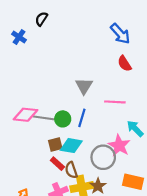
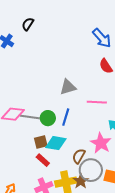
gray triangle: (84, 86) -> (68, 87), turned 42
gray circle: (103, 157) -> (91, 170), moved
brown semicircle: (71, 170) -> (79, 156), moved, turned 49

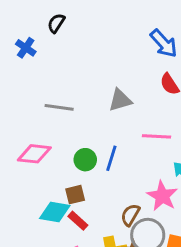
gray triangle: (68, 87) -> (120, 100), moved
gray line: (30, 117) -> (59, 107), moved
cyan diamond: (56, 143) -> (55, 212), moved

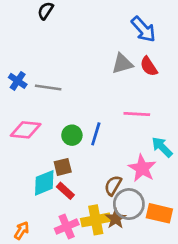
blue cross: (26, 48) -> (18, 81), moved
gray triangle: (120, 100) -> (122, 64), moved
cyan diamond: (55, 212) -> (44, 183), turned -32

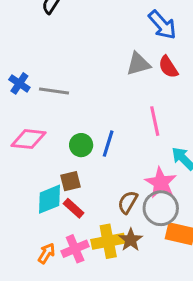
pink line: (137, 114) -> (155, 121), turned 75
gray circle: (129, 204) -> (161, 208), moved
orange arrow: (22, 230) -> (47, 253), moved

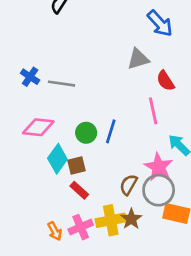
red semicircle: (168, 67) -> (165, 81), moved
cyan diamond: (50, 199) -> (57, 159), moved, turned -32
orange arrow: (47, 253) -> (55, 231), turned 120

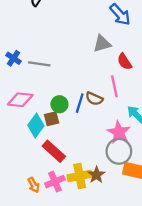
brown square: (77, 166) -> (52, 119), moved
brown semicircle: (128, 185) -> (94, 99), moved, turned -96
red rectangle: (79, 190) -> (54, 151), size x1.5

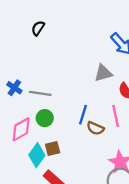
pink diamond: (20, 100) -> (21, 129), turned -35
blue line: (80, 103) -> (83, 115), moved
green circle: (59, 104) -> (45, 118), moved

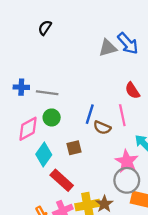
gray triangle: (103, 73) -> (108, 48), moved
blue cross: (14, 88) -> (21, 87), turned -32
brown square: (53, 148) -> (74, 148), moved

